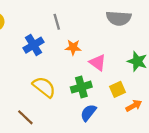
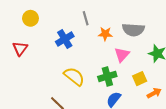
gray semicircle: (119, 18) -> (133, 30), moved
orange star: (73, 47) -> (105, 34), moved
pink triangle: (98, 63) -> (122, 55), turned 35

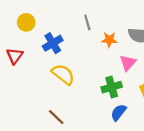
blue cross: (65, 39) -> (53, 43), moved
yellow semicircle: (74, 76) -> (63, 74), moved

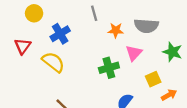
yellow semicircle: (63, 74) -> (53, 62), moved
green cross: (112, 87) -> (109, 68), moved

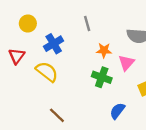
orange star: (116, 30) -> (104, 50), moved
green cross: (109, 68) -> (102, 77), turned 36

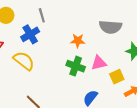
gray line: (87, 24) -> (42, 15), moved
pink triangle: (126, 63) -> (99, 63), moved, turned 35

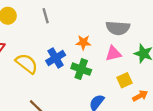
blue cross: (30, 34) -> (56, 58), moved
pink triangle: (99, 63) -> (113, 54), moved

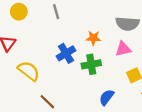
yellow semicircle: (27, 64) -> (29, 71), moved
green cross: (81, 69) -> (91, 64), turned -30

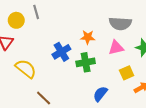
yellow circle: (19, 12) -> (16, 20), moved
gray line: (56, 12) -> (36, 12), moved

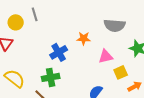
pink triangle: (116, 48) -> (106, 56), moved
green cross: (86, 62) -> (51, 77), moved
yellow semicircle: (26, 69) -> (15, 78), moved

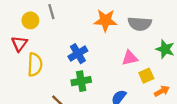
orange star: (84, 38) -> (105, 20), moved, size x1.5
green cross: (51, 77) -> (81, 81), moved
yellow semicircle: (15, 78) -> (35, 65), moved, turned 55

